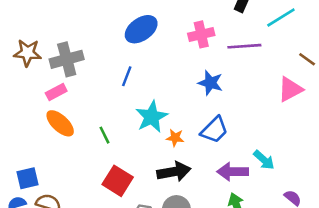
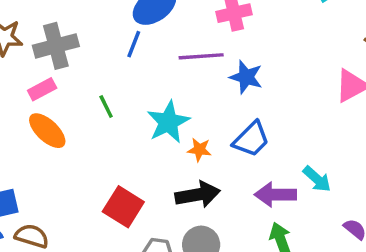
purple line: (244, 46) -> (201, 56), moved
blue line: (127, 76) -> (134, 44), moved
green line: (105, 135) -> (106, 106), moved

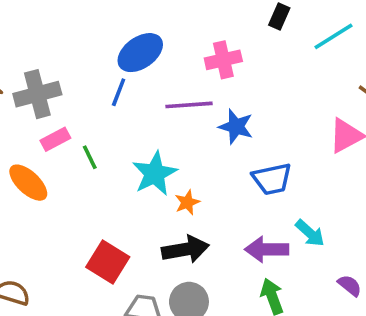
pink rectangle: (42, 89) -> (55, 139), moved
blue trapezoid: (251, 139) -> (272, 179), moved, turned 33
orange star: (199, 150) -> (187, 202), turned -30

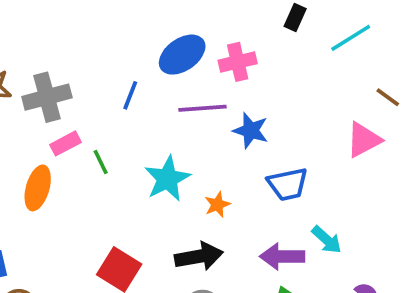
blue ellipse: (140, 53) -> (182, 55), moved
orange ellipse: (28, 183) -> (38, 188), turned 63
orange star: (187, 202) -> (217, 205), moved

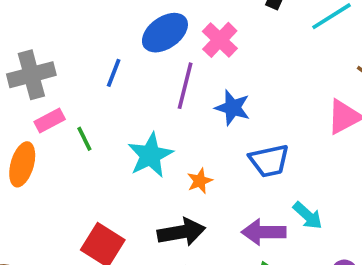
pink cross: (238, 62) -> (220, 40), turned -33
purple line: (203, 108) -> (185, 86), turned -72

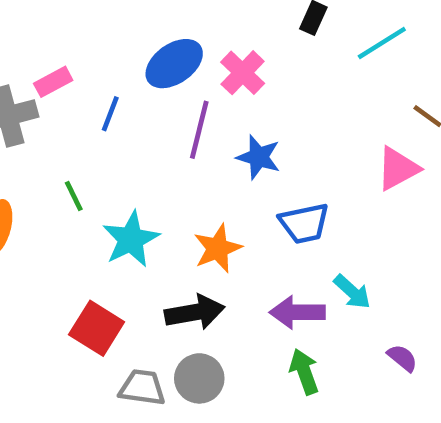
pink rectangle: (50, 120) -> (53, 82), moved
cyan star: (150, 155) -> (131, 239), moved
orange star: (200, 181) -> (218, 248), size x1.5

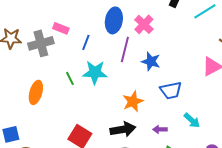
blue ellipse: (174, 64) -> (114, 20), turned -45
pink rectangle: (53, 82) -> (61, 28), turned 49
cyan star: (131, 239) -> (95, 72), moved, turned 30
purple arrow: (297, 312) -> (160, 129), moved, size x0.6

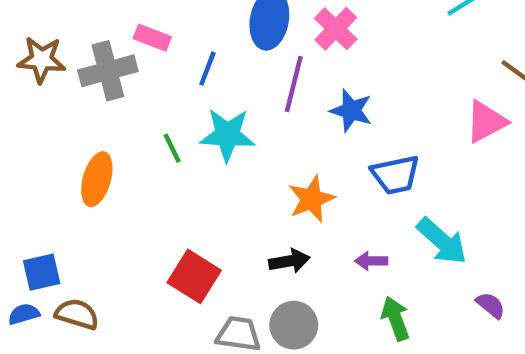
cyan arrow: (192, 120) -> (442, 241), size x1.4
black arrow: (123, 129) -> (289, 261), size x0.7

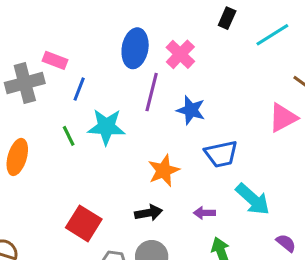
blue line: (207, 69) -> (79, 89), moved

